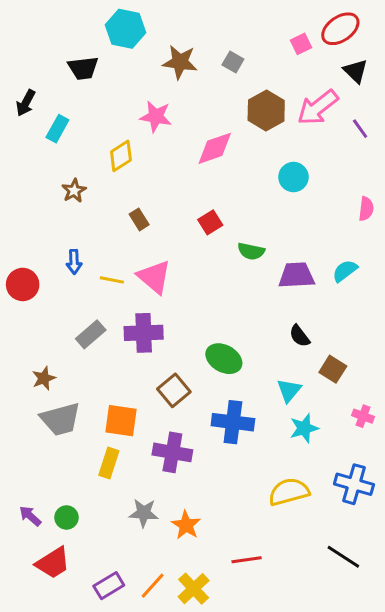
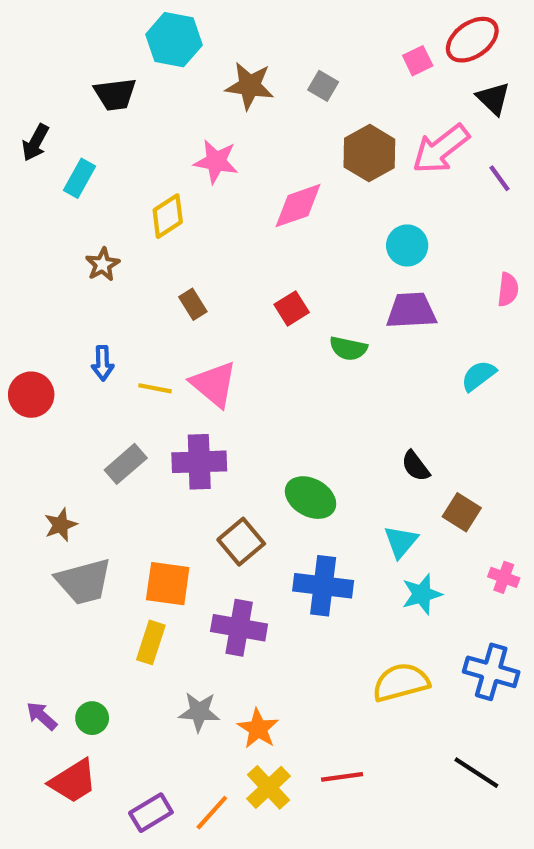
purple trapezoid: (296, 275) -> (411, 311), moved
yellow cross: (194, 589) -> (269, 787), moved

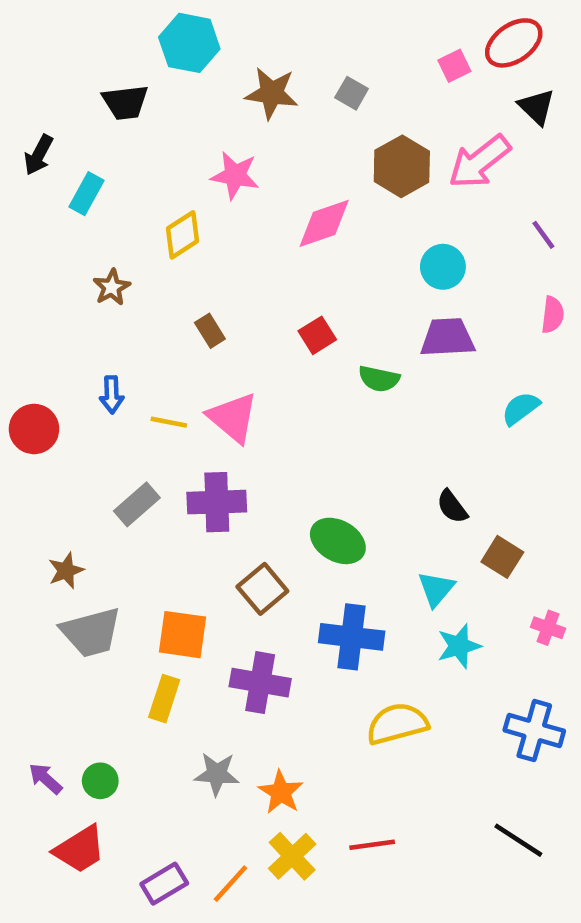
purple line: (500, 178) -> (543, 235), moved
yellow semicircle: (401, 682) -> (397, 724), moved

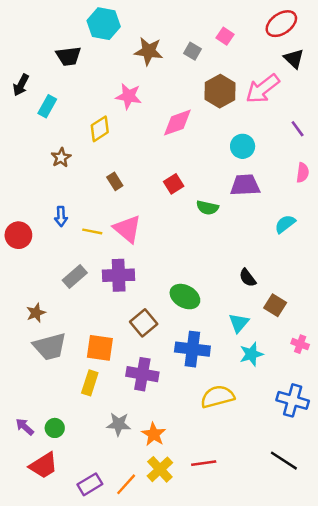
pink square: (454, 66) -> (225, 36), moved, turned -30

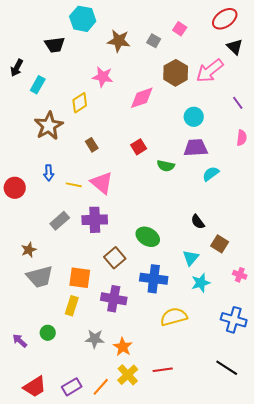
brown star: (61, 158) -> (49, 126), size x1.8
cyan semicircle: (285, 224) -> (211, 174), moved
green circle: (55, 428) -> (48, 333), moved
red trapezoid: (43, 466) -> (35, 387), moved

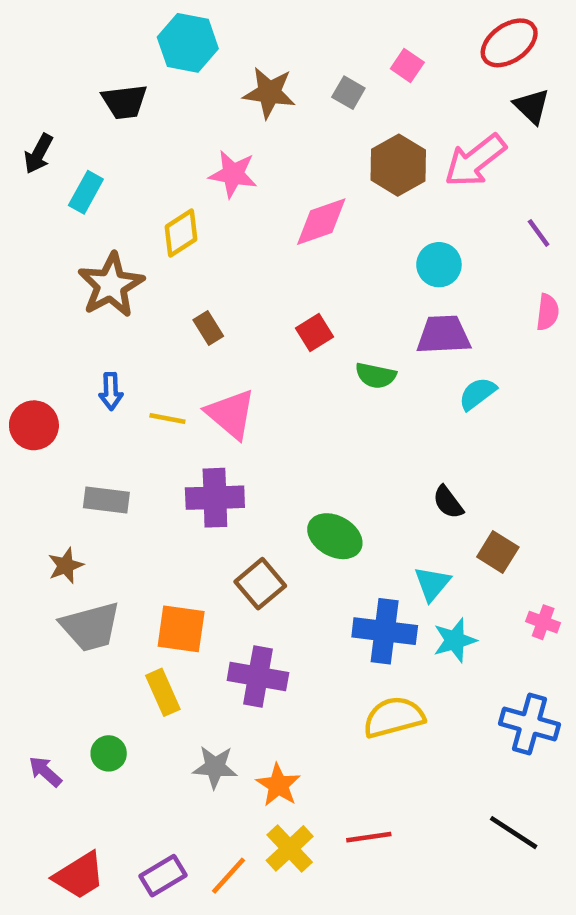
gray rectangle: (60, 221) -> (106, 500), moved, turned 48
blue cross: (154, 279) -> (385, 631), moved
yellow rectangle: (72, 306) -> (163, 692), turned -42

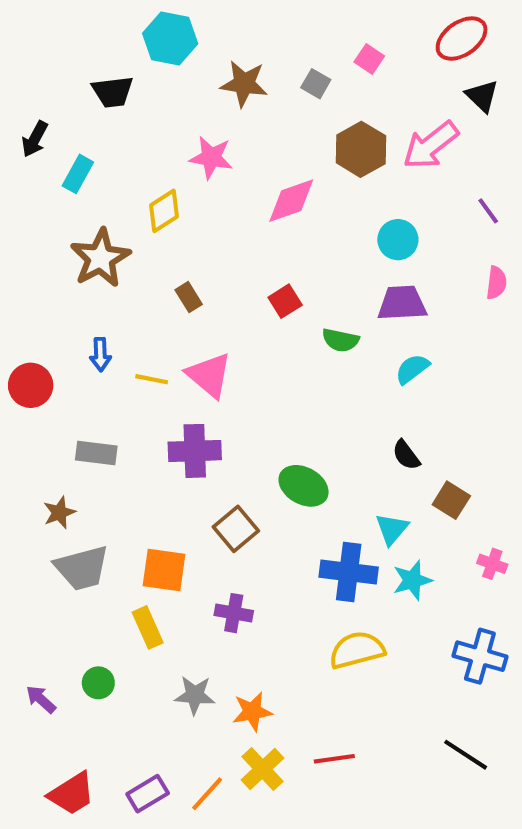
cyan semicircle: (477, 394) -> (412, 369), moved
purple cross: (258, 676) -> (234, 613), size x0.7
orange star: (278, 785) -> (252, 712), turned 30

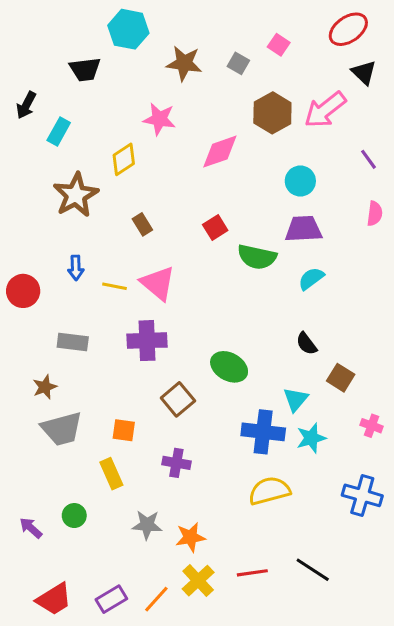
green semicircle: (340, 340) -> (257, 257), size x1.4
orange square: (164, 570) -> (124, 430), size x0.7
black line: (466, 755) -> (313, 570), moved

